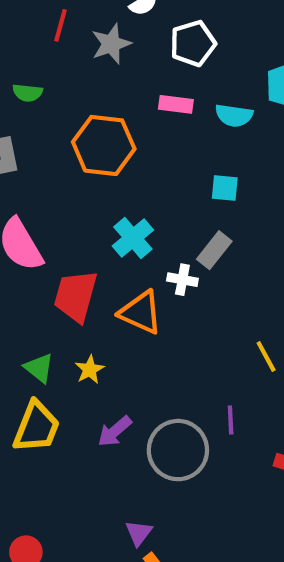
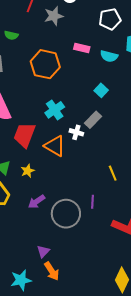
white pentagon: (193, 43) -> (110, 19), moved
cyan square: (225, 188) -> (101, 90), turned 32

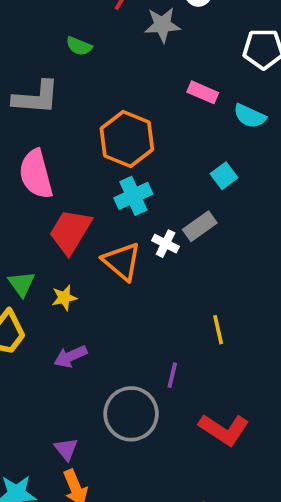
orange hexagon: (45, 64) -> (127, 139), moved
gray circle: (66, 214) -> (131, 414), moved
purple triangle: (43, 251) -> (66, 449), turned -32

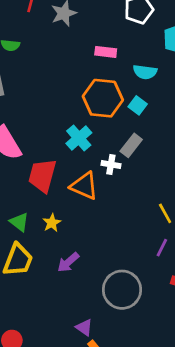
cyan semicircle: (250, 116) -> (145, 72), moved
orange hexagon: (127, 139) -> (103, 98), moved
purple line: (172, 375) -> (162, 248), moved, turned 30

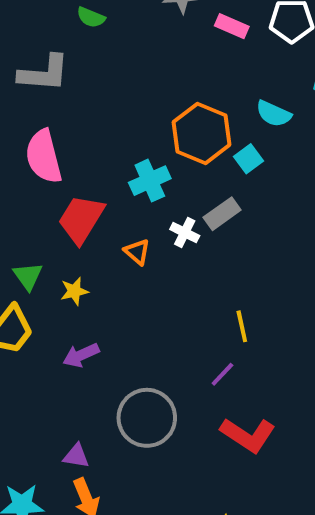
pink rectangle: (106, 52) -> (232, 26), moved
orange triangle: (84, 186) -> (137, 252), size x0.6
purple triangle: (84, 327) -> (76, 456), turned -42

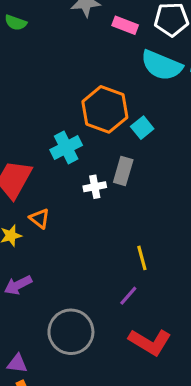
cyan semicircle: (274, 114) -> (162, 65), moved, size x1.5
gray rectangle: (222, 214) -> (123, 171), turned -36
white cross: (185, 232) -> (95, 187), turned -35
orange triangle: (137, 252) -> (39, 218), moved

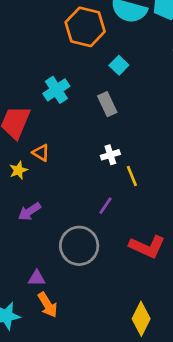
orange hexagon: (105, 109) -> (85, 27), moved
gray rectangle: (123, 171) -> (107, 104), turned -35
white cross: (95, 187) -> (110, 155), moved
purple line: (128, 296) -> (105, 206), moved

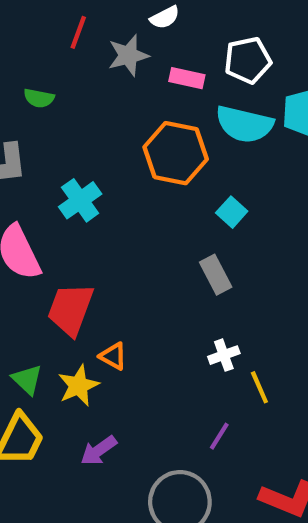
cyan cross: (56, 90) -> (80, 200), moved
yellow star: (18, 170) -> (78, 386), size x1.4

